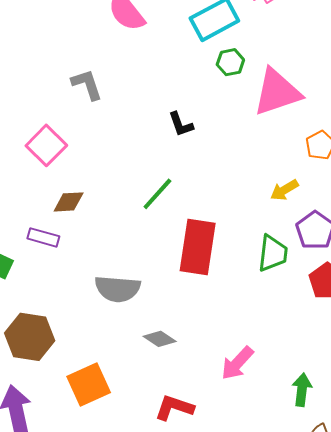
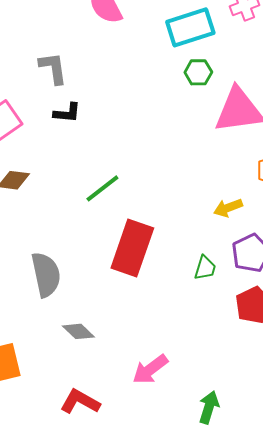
black L-shape: (181, 124) -> (67, 113), moved, turned -76
green trapezoid: (273, 253) -> (205, 268), size x0.7
gray semicircle: (118, 289) -> (46, 275), turned -117

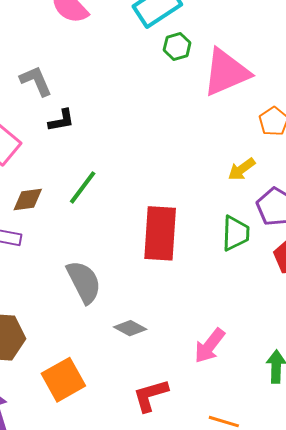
green line: (102, 188) -> (83, 187), moved
green trapezoid: (205, 268) -> (236, 233), size x1.4
red L-shape: (80, 402) -> (151, 395), turned -30

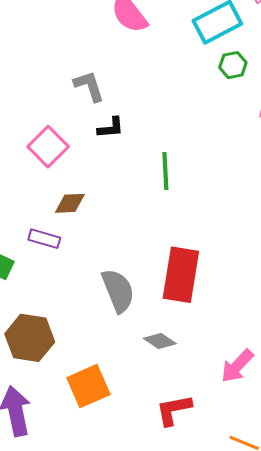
green line: (83, 187) -> (165, 171), moved, turned -45
red rectangle: (160, 233) -> (181, 275), moved

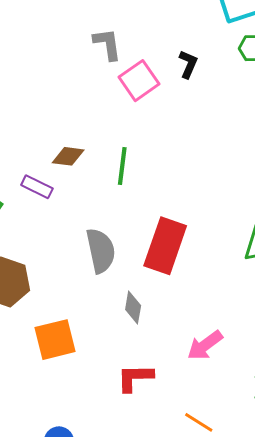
black L-shape: (111, 128) -> (188, 64), moved, turned -72
pink square: (48, 147) -> (139, 81), moved
green line: (165, 171) -> (122, 166), moved
gray diamond: (160, 341) -> (133, 307), turned 56

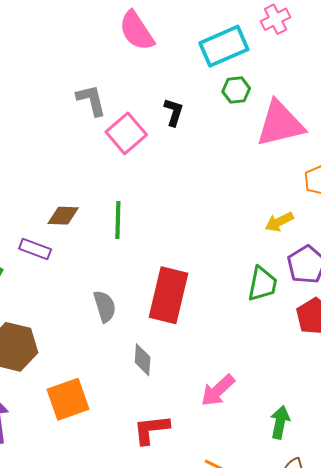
gray semicircle: (101, 251) -> (105, 306), size x0.7

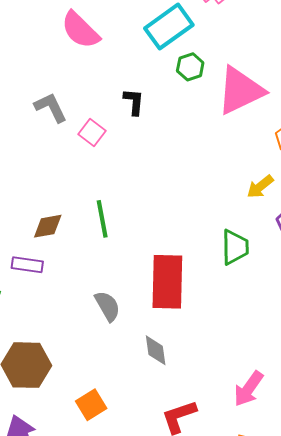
pink square: (126, 133) -> (92, 132), size x0.7
green trapezoid: (262, 284) -> (235, 247), moved
pink arrow: (218, 390) -> (249, 389), moved
orange square: (68, 399) -> (91, 405), size x0.7

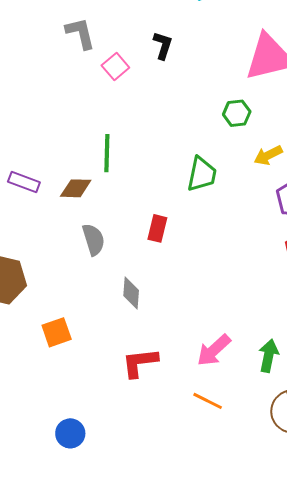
green hexagon: (190, 67) -> (237, 113), moved
brown diamond: (48, 226) -> (76, 188), moved
green trapezoid: (235, 247) -> (202, 174), moved
red rectangle: (167, 282) -> (157, 228), size x0.5

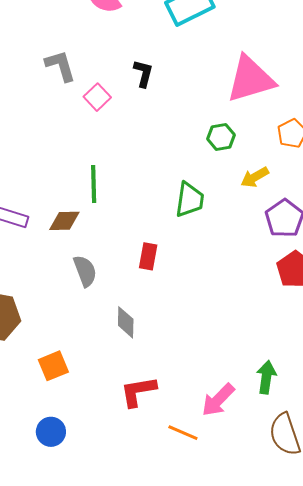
pink arrow: (214, 350) -> (218, 400), moved
orange line: (208, 401) -> (183, 433), moved
blue circle: (70, 433) -> (51, 432), moved

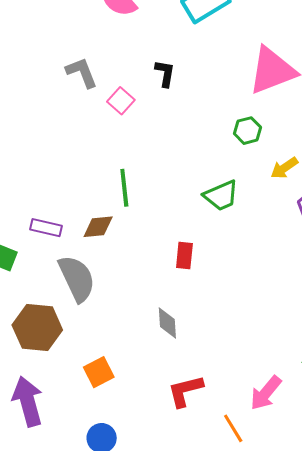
green trapezoid: (190, 200) -> (221, 196), turned 63
gray semicircle: (85, 271) -> (77, 278), moved, size x1.5
orange line: (183, 433) -> (233, 428), turned 40

